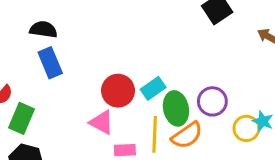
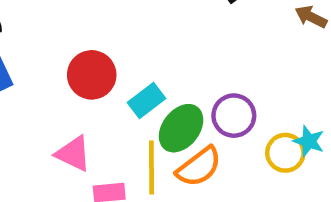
red circle: (118, 91) -> (92, 75), moved
green ellipse: (176, 108) -> (181, 128), turned 52

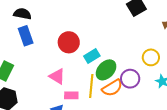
purple circle: (234, 116) -> (130, 79), moved
yellow circle: (285, 153) -> (151, 57), moved

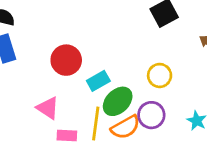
yellow circle: (151, 57) -> (160, 75), moved

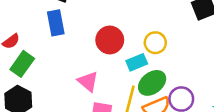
yellow circle: (160, 75) -> (155, 43), moved

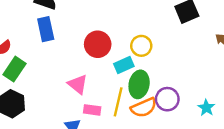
green ellipse: (152, 83) -> (139, 84), turned -40

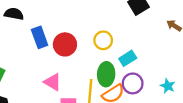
blue rectangle: (46, 29) -> (40, 37), moved
cyan rectangle: (124, 65) -> (128, 58), moved

